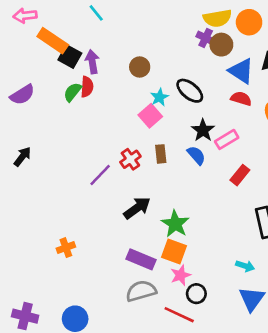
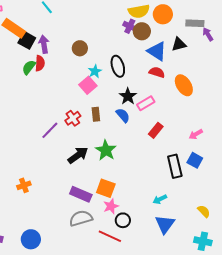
black ellipse: (190, 91) -> (118, 66), turned 35
green star: (175, 224) -> (106, 150), moved
cyan arrow: (245, 266) -> (160, 199), turned 136

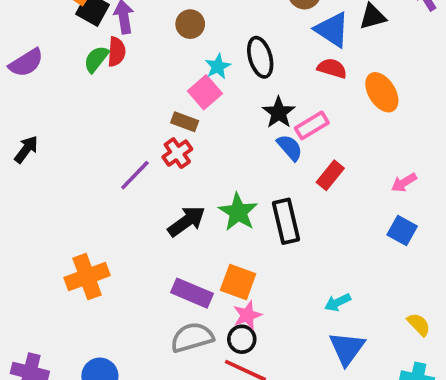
brown rectangle: (96, 114) -> (185, 122), moved, turned -64
blue semicircle: (123, 115) -> (290, 148), moved
black rectangle: (175, 166) -> (286, 221), moved
orange cross: (24, 185) -> (87, 277), size x1.6
black circle: (123, 220) -> (242, 339), moved

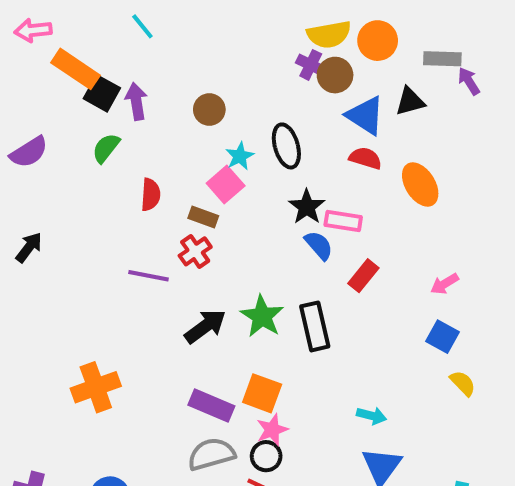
red semicircle: (116, 52) -> (151, 195), moved
pink rectangle: (312, 125) -> (343, 221), turned 40
purple line: (135, 175) -> (149, 276), turned 57
cyan arrow: (338, 302) -> (372, 416), turned -140
yellow semicircle: (419, 324) -> (463, 383), moved

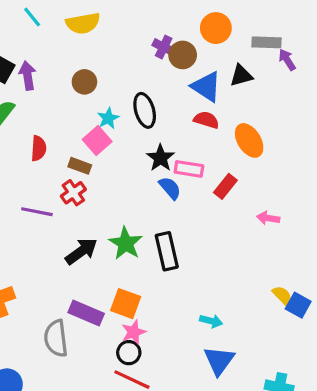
yellow semicircle: (329, 34) -> (83, 23), moved
red rectangle: (363, 276) -> (225, 186), moved
pink arrow: (444, 284) -> (268, 218), turned 40
blue square: (442, 337) -> (298, 305), moved
gray semicircle: (211, 454) -> (56, 338), moved, turned -81

